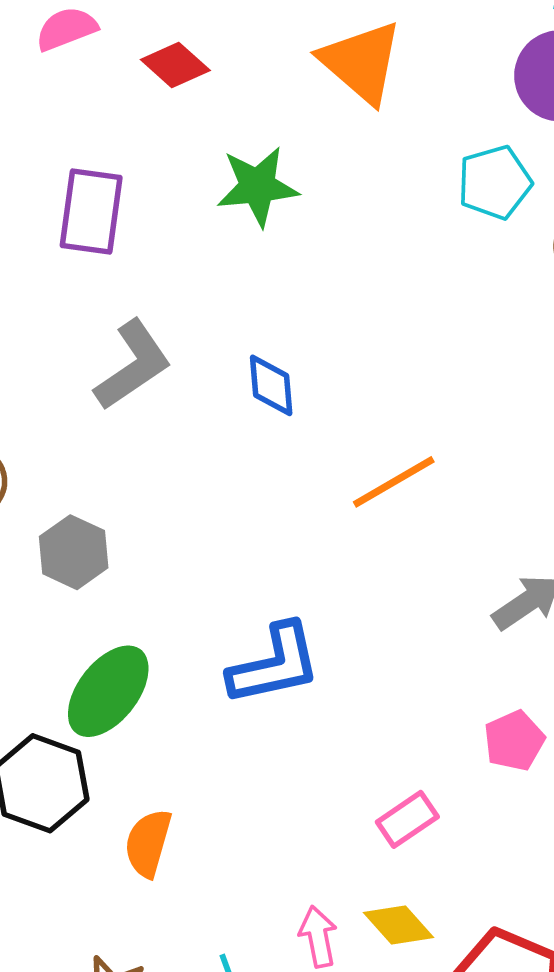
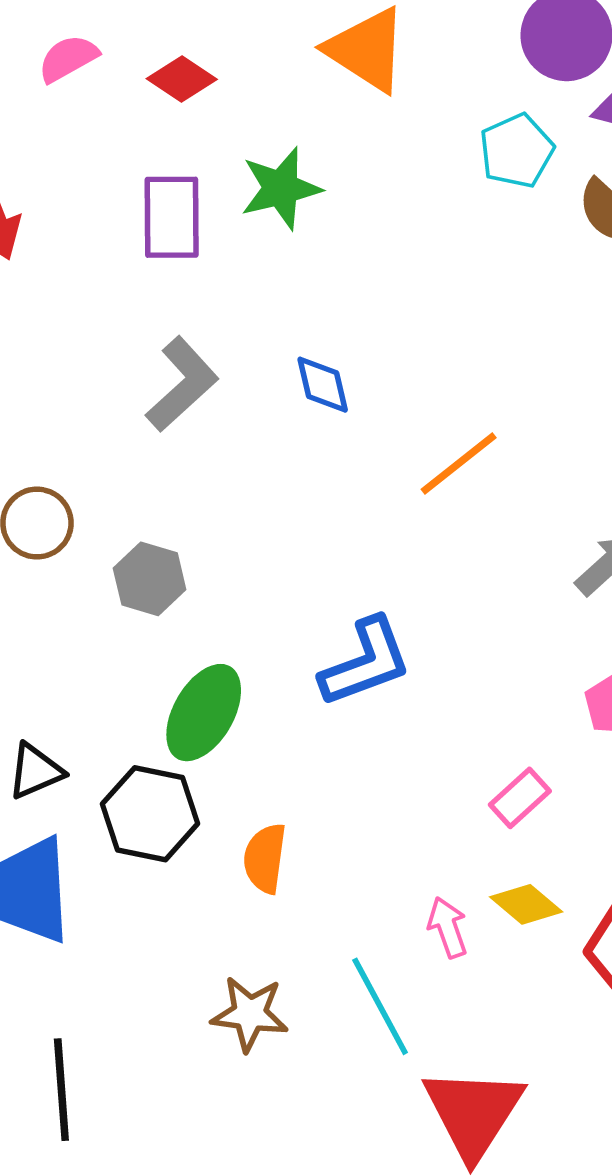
purple rectangle: (91, 211) -> (172, 217), moved

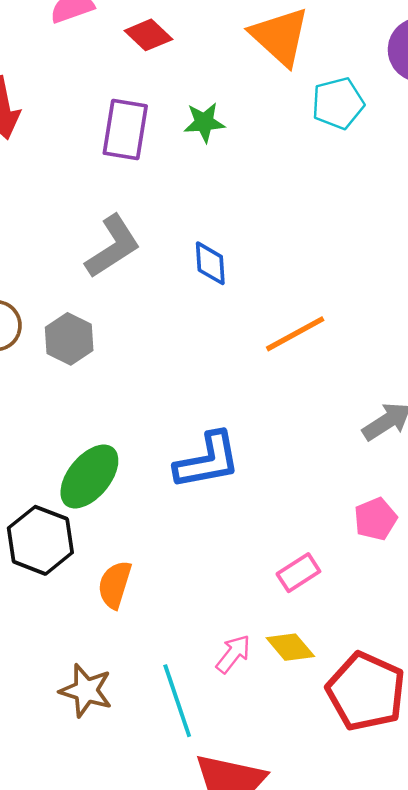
cyan pentagon: (517, 151) -> (338, 103), moved
green star: (281, 188) -> (204, 122), size x0.7
gray hexagon: (150, 579) -> (69, 339), moved
pink arrow: (448, 927) -> (233, 654), turned 48

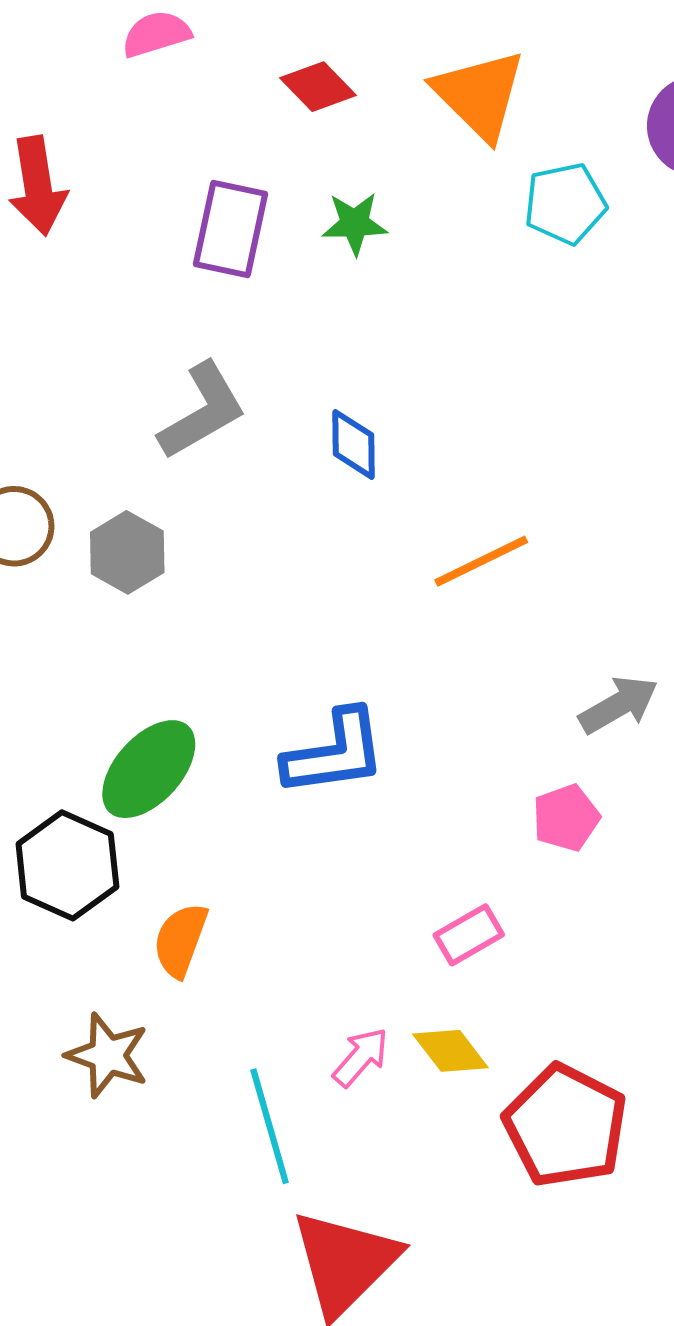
red diamond: (148, 35) -> (318, 87), moved
pink pentagon: (375, 519) -> (566, 818), moved
brown star: (86, 691) -> (108, 1055), moved

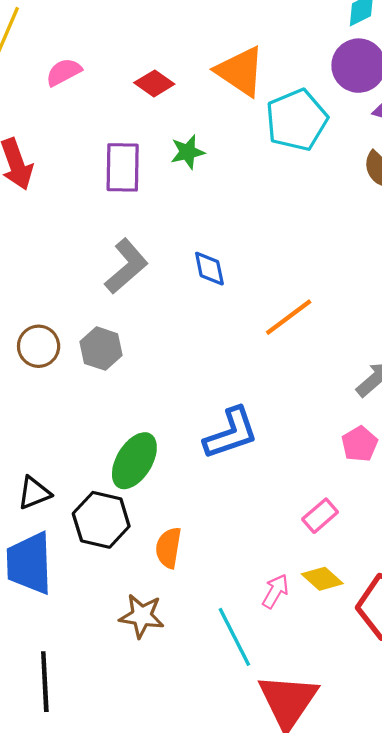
cyan pentagon: (565, 204) -> (297, 120), size x1.4

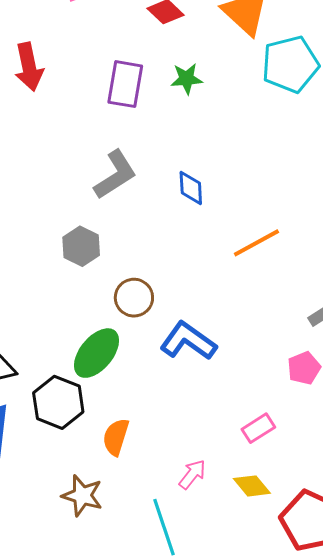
brown circle: (39, 346) -> (134, 298), moved
blue L-shape: (231, 433) -> (188, 341), turned -134
pink arrow: (275, 591) -> (192, 474), moved

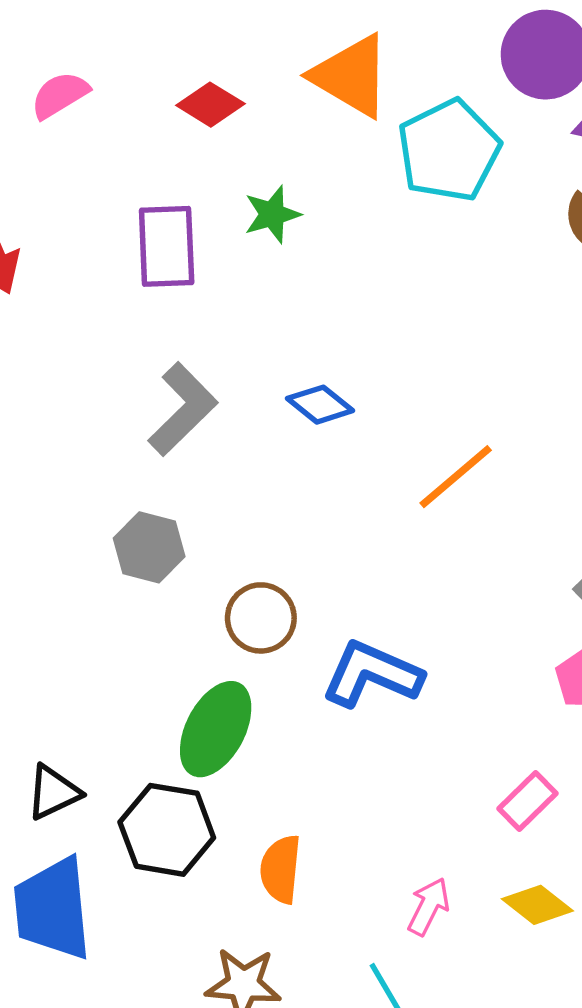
blue diamond: (191, 188) -> (320, 405), turned -36

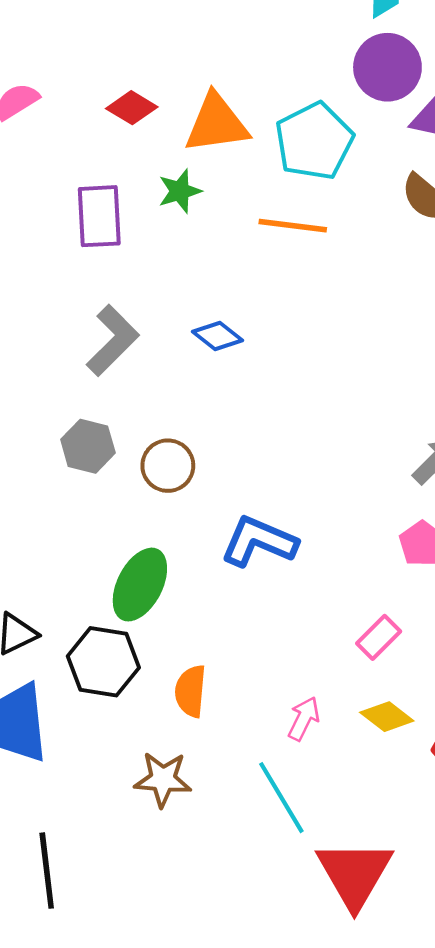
orange triangle: (351, 76) -> (217, 123), moved, turned -38
orange line: (456, 477) -> (293, 226), moved, turned 48
brown circle: (261, 618) -> (168, 466), moved

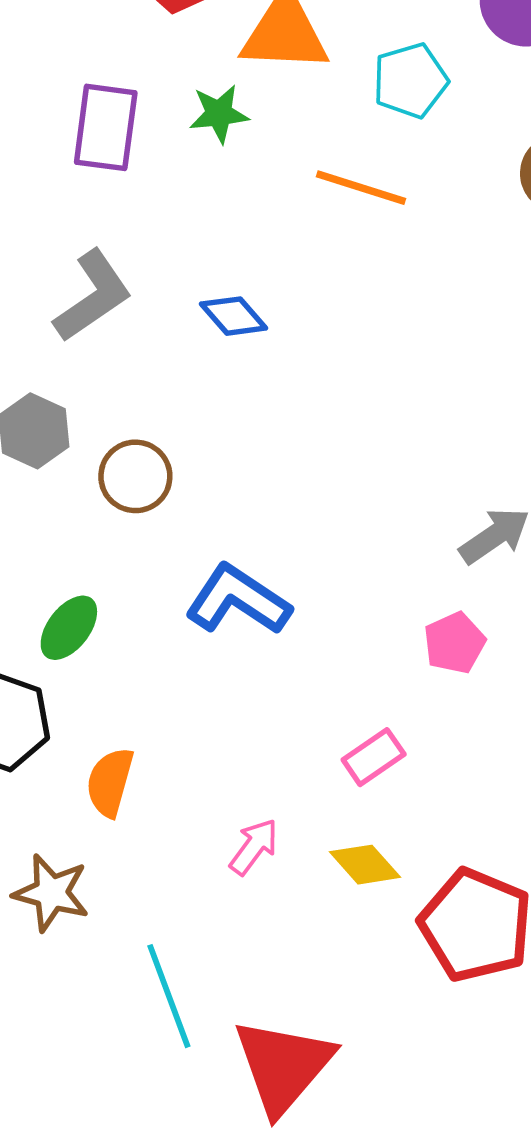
cyan pentagon: (314, 141) -> (410, 81), size x0.7
green ellipse: (140, 585) -> (69, 628), size x0.7
cyan line: (281, 798) -> (169, 996), moved

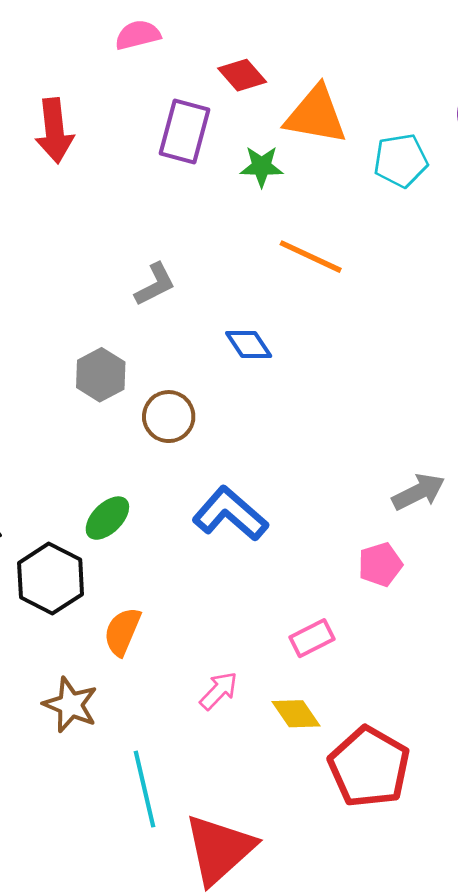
purple rectangle: (106, 127) -> (185, 131), moved
orange line: (361, 188) -> (311, 257), moved
gray L-shape: (93, 296) -> (155, 284), size x0.7
blue diamond: (234, 316) -> (249, 345), moved

